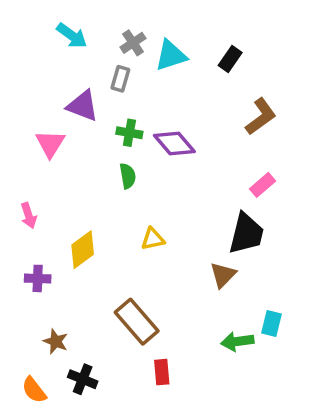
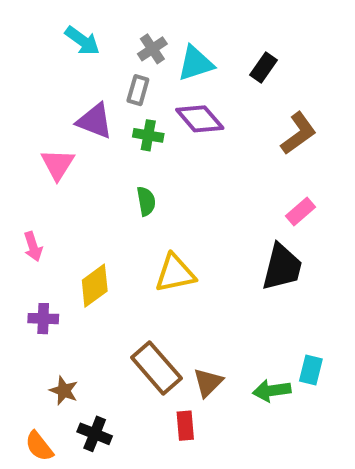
green cross: (129, 133) -> (148, 135), moved
purple diamond: (174, 144) -> (200, 119), moved
yellow triangle: (153, 239) -> (175, 273), size x1.5
brown triangle: (223, 275) -> (208, 382), moved

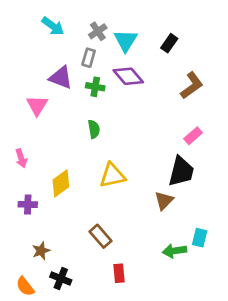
cyan triangle: (196, 63) -> (126, 41), turned -40
brown rectangle: (156, 368) -> (100, 236), size x0.7
brown triangle: (208, 382) -> (164, 201), moved
brown star: (64, 391) -> (41, 251), turned 30

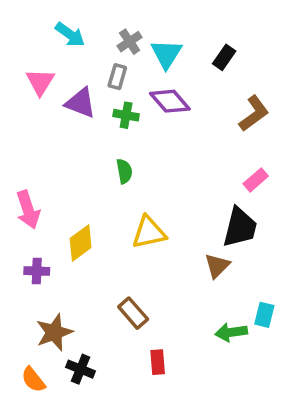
pink triangle: (37, 105) -> (40, 82), moved
pink arrow: (21, 158) -> (28, 210), size x1.5
brown star: (41, 251) -> (54, 332), size x1.5

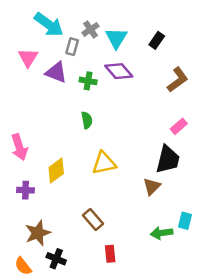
cyan arrow: (70, 35) -> (49, 25), size x1.4
gray rectangle: (117, 77) -> (72, 47), moved

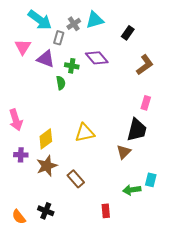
cyan triangle: (116, 38) -> (95, 20), moved, turned 42
green semicircle: (87, 120) -> (61, 83), moved
pink rectangle: (179, 126) -> (146, 103), turned -32
brown star: (38, 233) -> (47, 166), moved
red rectangle: (110, 254) -> (106, 211), moved

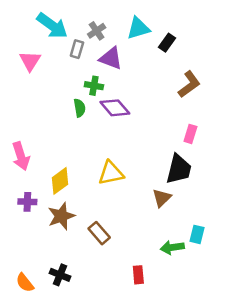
cyan triangle: (95, 20) -> (138, 28), moved
purple diamond: (97, 58) -> (115, 108), moved
purple triangle: (46, 59) -> (111, 58), moved

